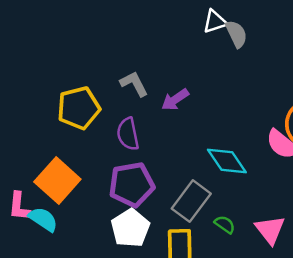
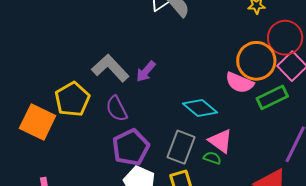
gray L-shape: (134, 84) -> (110, 68), size x1.5
orange square: (57, 180) -> (38, 122), moved
pink triangle: (270, 230) -> (221, 141), moved

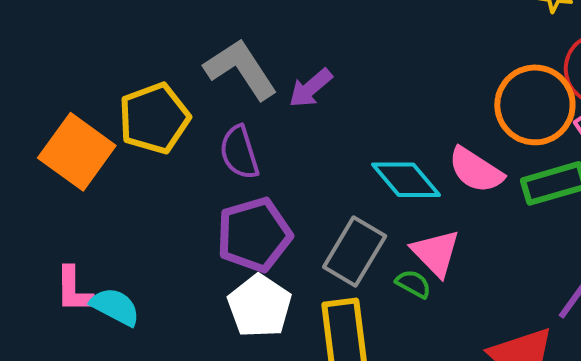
pink semicircle: (240, 83) -> (476, 170), moved

